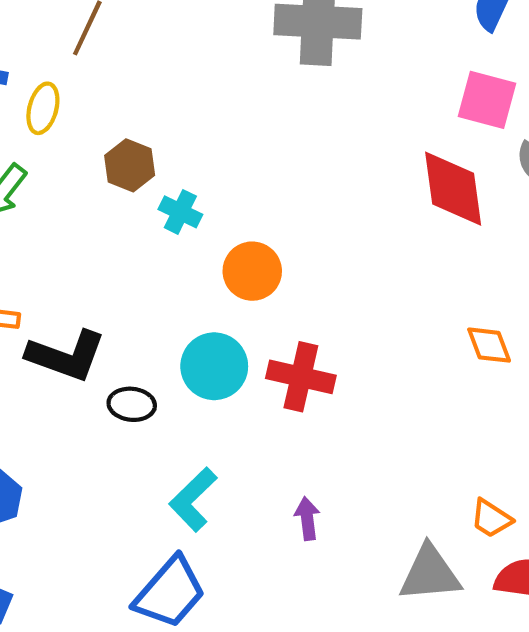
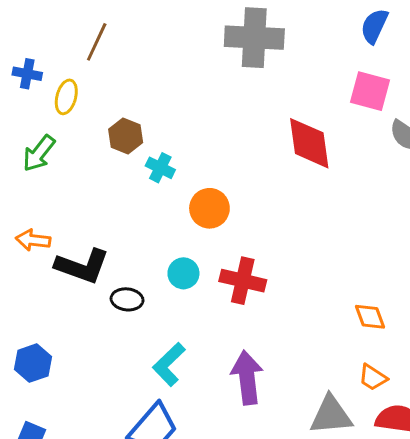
red diamond: (453, 189) -> (309, 143), moved
orange diamond: (489, 345) -> (370, 317), moved
cyan circle: (214, 366) -> (183, 273), size x0.7
purple arrow: (307, 519) -> (247, 378), size x1.8

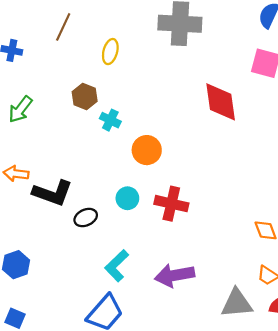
yellow ellipse: (66, 97) -> (110, 52), moved
black ellipse: (127, 299) -> (86, 218), turned -30
purple arrow: (247, 378) -> (175, 275), turned -93

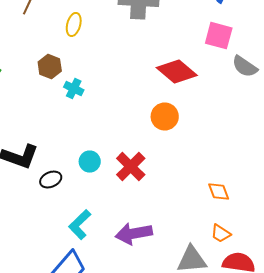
red diamond: (221, 102) -> (177, 72), turned -42
orange circle: (147, 150) -> (165, 116), moved
red cross: (171, 204) -> (131, 166), turned 32

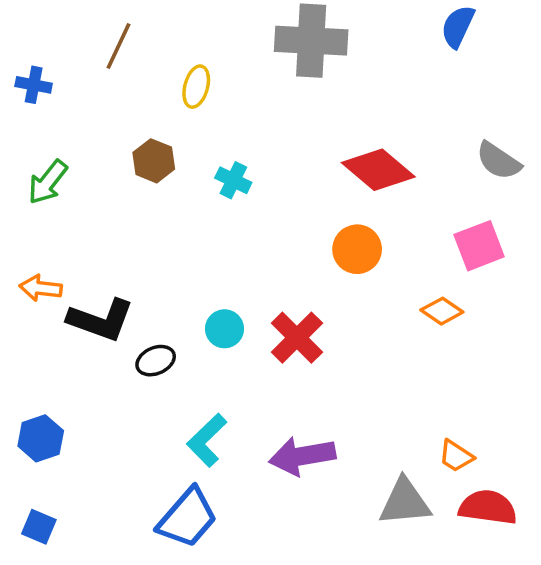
pink square: (219, 36) -> (479, 246), moved, turned -36
cyan cross: (74, 88) -> (233, 180), moved
orange diamond: (219, 192) -> (442, 311), moved, turned -35

